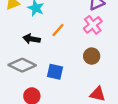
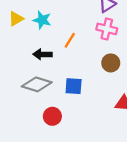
pink cross: (93, 25) -> (107, 29), turned -30

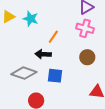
black arrow: (43, 54) -> (43, 54), moved

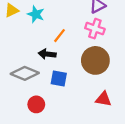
brown circle: (87, 57) -> (95, 60), size x1.6

